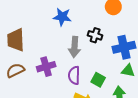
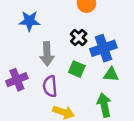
black cross: (95, 35) -> (79, 38), moved, turned 32
green square: (98, 80) -> (77, 69), moved

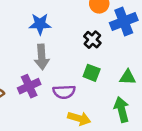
blue cross: (103, 48) -> (124, 22), moved
gray arrow: (47, 54) -> (42, 57), moved
purple semicircle: (50, 86) -> (64, 92), turned -85

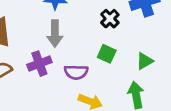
green triangle: (128, 77) -> (145, 61), turned -36

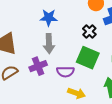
green square: (107, 54) -> (88, 58), size x1.6

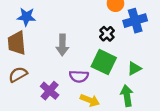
blue star: (49, 18) -> (26, 17), moved
purple cross: (38, 66) -> (50, 91), moved, turned -30

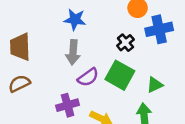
blue star: (26, 17) -> (75, 20), moved
purple semicircle: (79, 76) -> (88, 77), moved, turned -42
purple cross: (50, 91) -> (68, 105), moved, turned 30

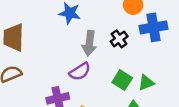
gray arrow: (73, 52) -> (89, 43), moved
green square: (120, 75) -> (122, 80), moved, size x0.7

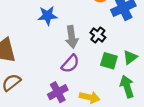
black cross: (119, 39) -> (98, 35), moved

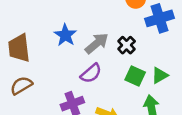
blue star: (48, 16) -> (65, 35), moved, turned 30
gray arrow: (72, 37) -> (97, 43), turned -130

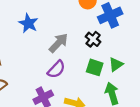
blue star: (65, 35) -> (28, 23), moved
black cross: (127, 45) -> (93, 39), moved

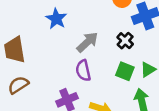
purple semicircle: (56, 69) -> (83, 71), turned 120

